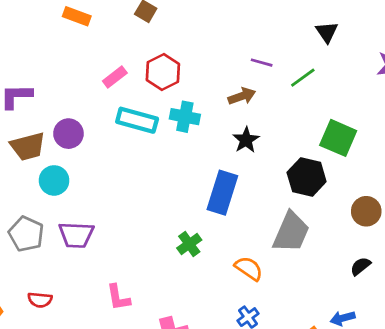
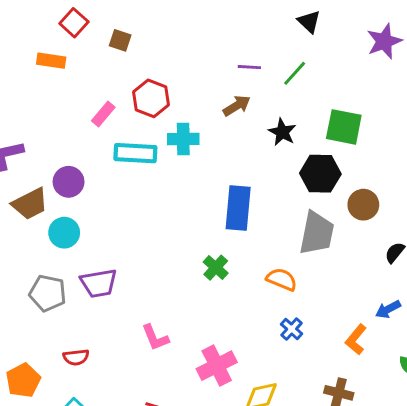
black star: (246, 140) -> (282, 132), moved
brown circle: (366, 211) -> (363, 205), moved

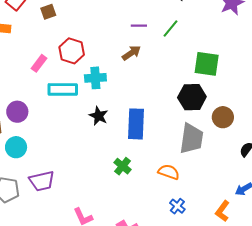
brown square: (120, 40) -> (48, 12), turned -35
black star: (282, 132) -> (99, 116), moved

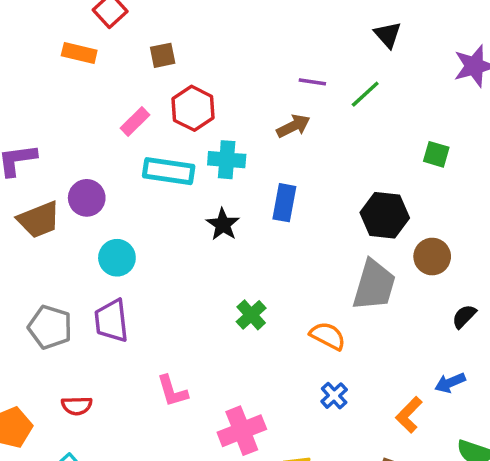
brown square: (48, 12) -> (163, 55), moved
green square: (207, 64) -> (436, 154), moved, size x0.6
blue rectangle: (136, 124) -> (284, 203), moved, size x0.7
cyan circle: (16, 147) -> (117, 258), moved
purple trapezoid: (42, 181) -> (111, 321), turned 88

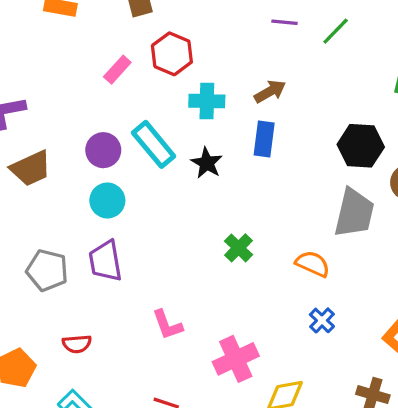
brown arrow: (293, 126) -> (270, 91), moved
cyan rectangle: (169, 171) -> (154, 144), moved, turned 45
purple circle: (87, 198) -> (103, 150), moved

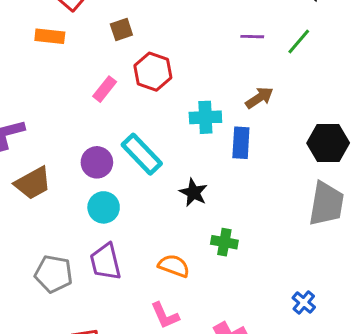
brown arrow: (270, 91) -> (259, 98), moved
cyan cross: (207, 101) -> (205, 117), moved
black star: (207, 163) -> (193, 193), moved
green cross: (239, 248) -> (224, 242), turned -30
orange semicircle: (313, 264) -> (174, 266), moved

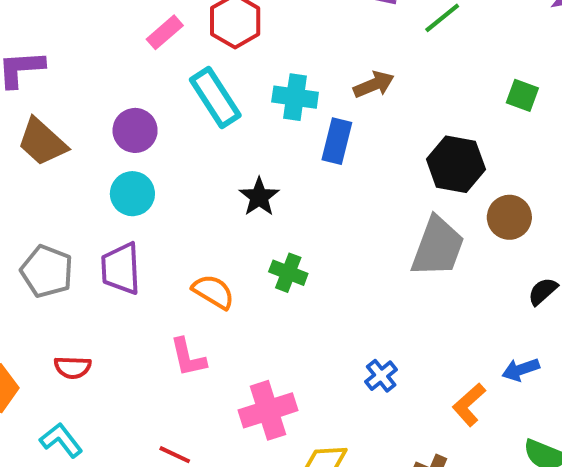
cyan rectangle: (142, 154) -> (215, 97), moved
brown trapezoid: (33, 183) -> (42, 142), turned 60

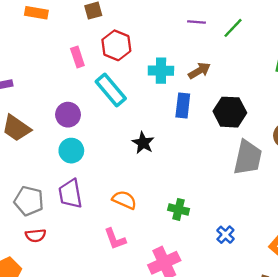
pink rectangle: (165, 32) -> (77, 57), turned -60
cyan cross: (295, 97) -> (161, 71), moved
black hexagon: (456, 164) -> (230, 112), moved
green cross: (288, 273) -> (179, 209), moved
red semicircle: (73, 367) -> (36, 235), moved

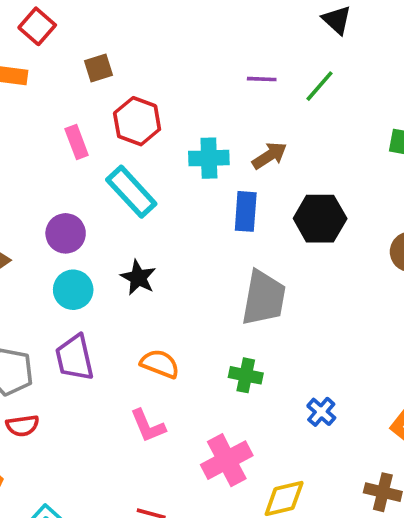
black star: (143, 143) -> (138, 278), moved
gray trapezoid: (248, 158) -> (264, 298), moved

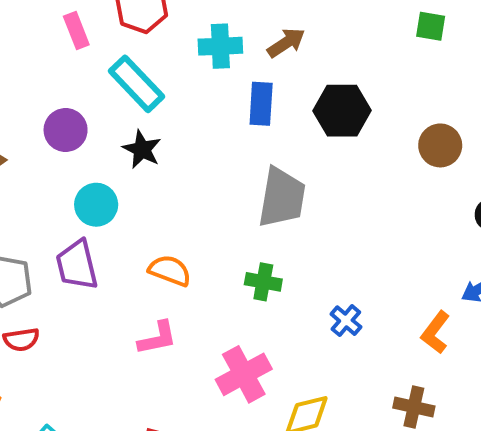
black star: (138, 278) -> (142, 149), moved
cyan circle: (73, 290) -> (96, 205), moved
pink L-shape: (148, 426) -> (157, 338), turned -78

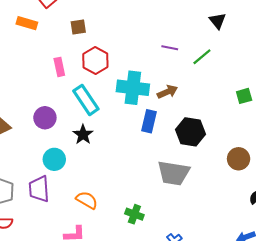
green square: (431, 26) -> (244, 96), turned -35
cyan cross: (220, 46) -> (133, 88), size x1.4
gray trapezoid: (282, 198) -> (174, 173), moved, turned 80

